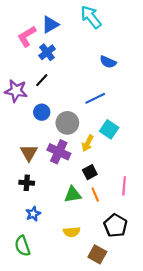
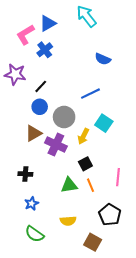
black line: (42, 80) -> (41, 86), moved
purple star: (16, 91) -> (15, 74), moved
brown triangle: (29, 153) -> (34, 133), moved, turned 30
green semicircle: (22, 246) -> (35, 234), moved, turned -36

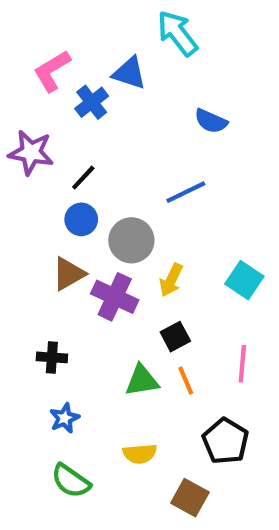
blue triangle: (48, 23) -> (129, 73), moved, turned 48
cyan square: (104, 123) -> (244, 280), moved

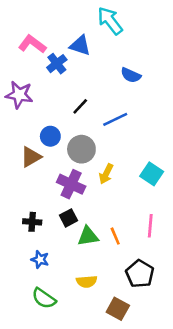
pink L-shape: (52, 71) -> (32, 44), turned 68
black line: (83, 178) -> (80, 106), moved
brown triangle: (69, 274) -> (31, 157), moved
black square: (175, 337) -> (69, 218), moved
blue star: (64, 418) -> (40, 259), turned -30

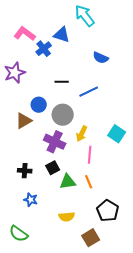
purple star: (19, 95) -> (15, 73), turned -30
black line: (80, 106) -> (62, 82), turned 48
pink line: (150, 226) -> (90, 155), moved
green semicircle: (44, 298) -> (19, 234), moved
brown square: (118, 309) -> (91, 238), turned 30

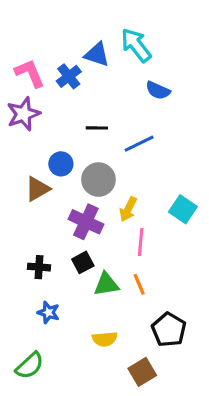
cyan arrow: (85, 16) -> (136, 45), moved
pink L-shape: (25, 34) -> (30, 73), moved, turned 30
green semicircle: (19, 234) -> (30, 366), turned -78

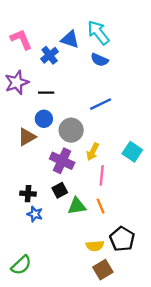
pink L-shape: (30, 73) -> (21, 39), moved
blue semicircle: (158, 90) -> (99, 60), moved
black line: (97, 128) -> (46, 93), moved
blue star: (48, 312) -> (35, 214), moved
yellow semicircle: (105, 339) -> (95, 246), moved

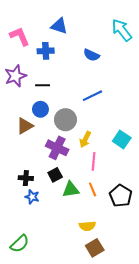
cyan arrow: (98, 33) -> (122, 30), moved
blue triangle: (70, 39) -> (59, 26), moved
blue cross: (50, 55) -> (46, 51), turned 35
black pentagon: (122, 239) -> (121, 196), moved

